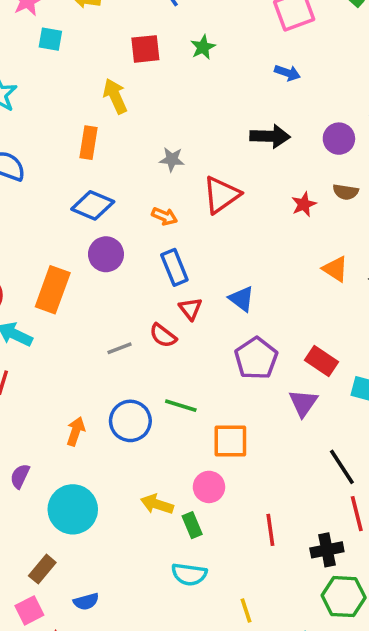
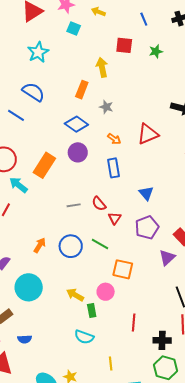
gray star: (172, 159) -> (106, 107), moved
red triangle: (190, 309) -> (115, 218), moved

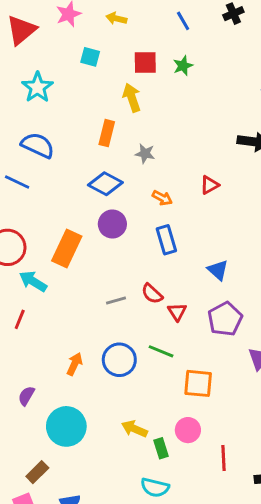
cyan square: (74, 28) -> (90, 57), moved
red square: (124, 45) -> (145, 62), moved
green star: (156, 51) -> (183, 66), moved
red triangle: (148, 134) -> (210, 185), size x0.6
pink circle: (106, 292) -> (188, 430), moved

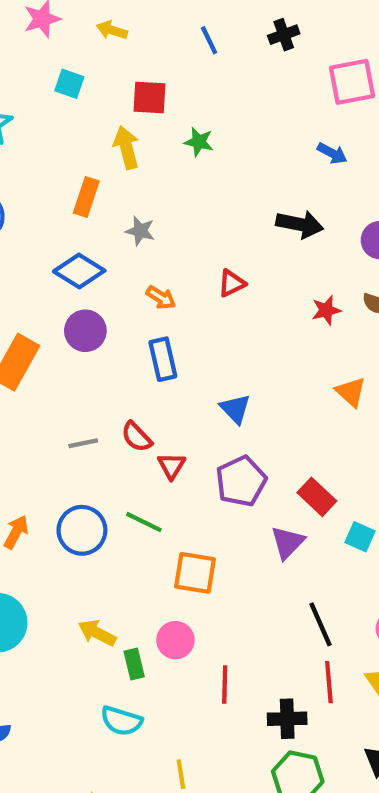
green star: (183, 66) -> (199, 142), moved, turned 30

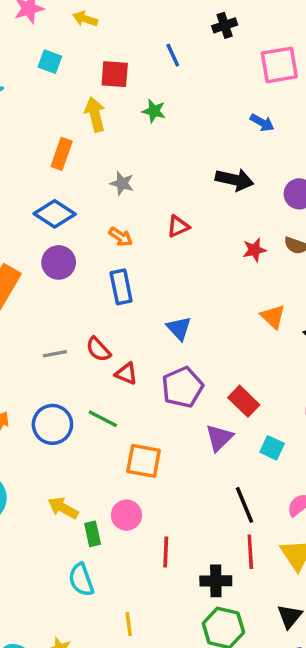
blue line: (209, 40) -> (173, 55), moved
gray star: (140, 231) -> (122, 183), moved
red triangle: (172, 466) -> (126, 374), turned -40
cyan square: (360, 537) -> (272, 448), moved
cyan semicircle: (121, 721) -> (81, 580), turned 52

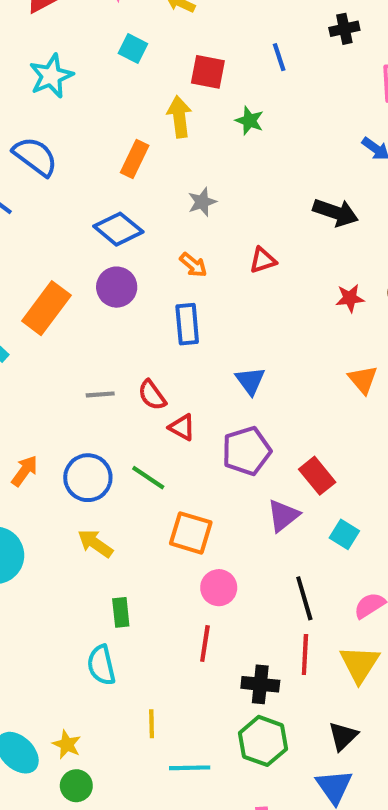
gray star: (122, 183) -> (202, 202), turned 30
yellow arrow: (63, 508) -> (95, 543), moved
pink circle: (126, 515) -> (219, 588), moved

